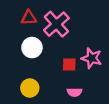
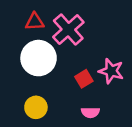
white circle: (32, 48) -> (39, 58), size x1.4
red square: (69, 65) -> (84, 79), turned -32

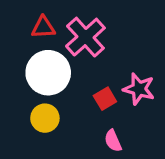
yellow circle: (36, 107) -> (45, 118), moved
pink semicircle: (90, 113) -> (113, 141), turned 66

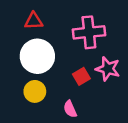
pink cross: (85, 37) -> (89, 32), moved, turned 36
pink semicircle: (113, 141) -> (70, 109), moved

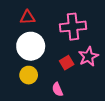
pink star: (108, 69) -> (88, 56), turned 30

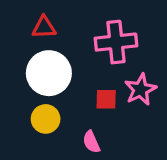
red square: (67, 63) -> (106, 99), turned 32

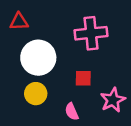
red triangle: (44, 27) -> (19, 22), moved
pink star: (140, 90) -> (113, 100), moved

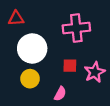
pink star: (113, 100) -> (95, 72), moved
pink semicircle: (72, 112) -> (60, 94), turned -128

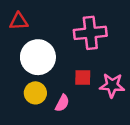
pink star: (95, 72) -> (112, 85), turned 30
pink semicircle: (60, 94) -> (62, 103), moved

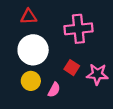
red triangle: (19, 21) -> (29, 17), moved
red square: (83, 78) -> (72, 68), turned 32

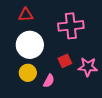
red square: (72, 68) -> (65, 61), turned 32

